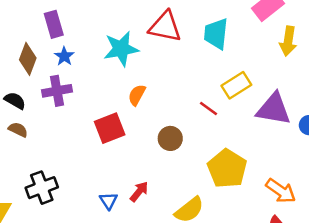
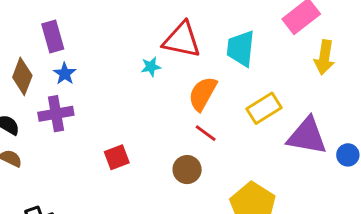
cyan star: (121, 49) -> (151, 67), moved, size x0.5
orange semicircle: (137, 95) -> (203, 94), moved, size x1.4
red line: (209, 108) -> (206, 133), moved
red square: (110, 128) -> (117, 157), size x0.7

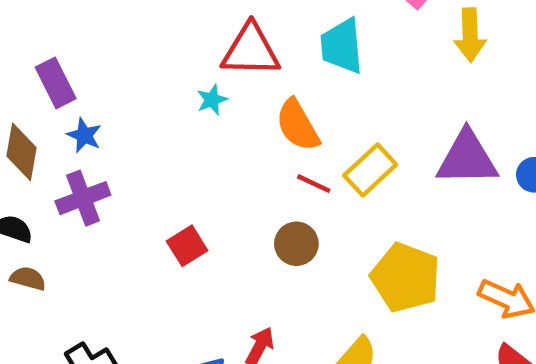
orange semicircle: (203, 94) -> (298, 125), turned -48
yellow rectangle: (264, 108) -> (370, 170), moved

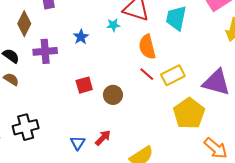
blue star: (84, 135) -> (81, 37), moved
brown circle: (296, 244) -> (113, 95), moved
yellow pentagon: (406, 277) -> (189, 113), moved

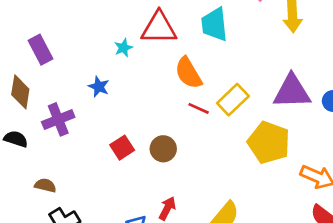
cyan star: (113, 25) -> (123, 48), moved
brown semicircle: (11, 79) -> (45, 185), moved

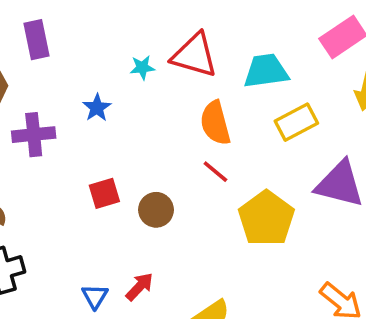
cyan trapezoid: (214, 24) -> (266, 71), turned 72
yellow rectangle: (233, 100) -> (296, 122), moved
yellow pentagon: (269, 142) -> (266, 219), moved

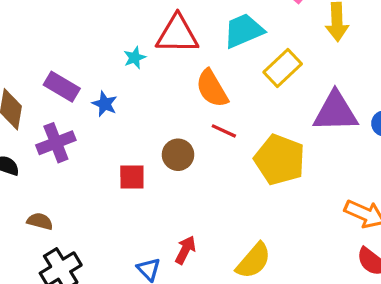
purple rectangle: (37, 40) -> (62, 87), moved, turned -32
red square: (104, 193) -> (132, 177), turned 32
brown circle: (156, 210) -> (178, 155), moved

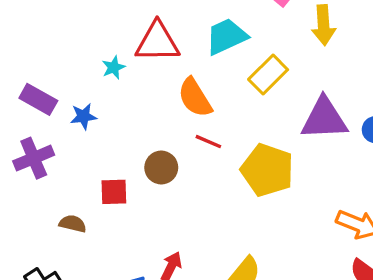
blue star: (105, 104) -> (84, 116), turned -30
brown semicircle: (40, 221) -> (73, 224), moved

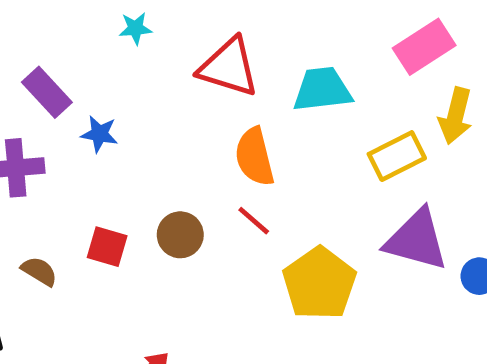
cyan star: (114, 67) -> (135, 28), moved
yellow rectangle: (268, 74) -> (397, 156), moved

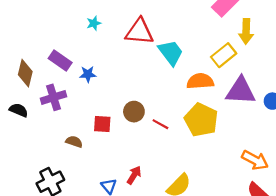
cyan trapezoid: (322, 89) -> (171, 53), moved, turned 72
orange semicircle: (255, 157) -> (200, 81), moved, turned 112
red line: (254, 221) -> (160, 124), moved

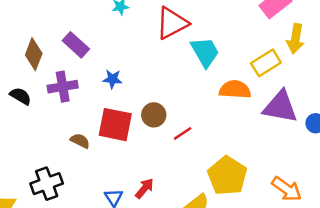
red triangle: (139, 32) -> (172, 23), turned -40
blue star: (88, 74) -> (112, 79), moved
yellow pentagon: (201, 120) -> (227, 176), moved
red square: (102, 124) -> (115, 125), size x1.6
red line: (160, 124) -> (183, 133), turned -70

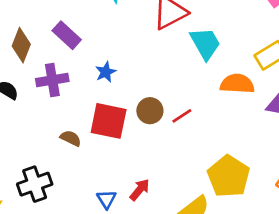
blue star: (112, 79) -> (106, 72), turned -30
red line: (183, 133) -> (182, 116), moved

